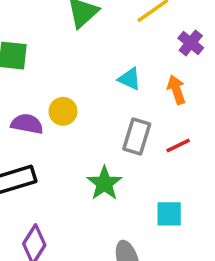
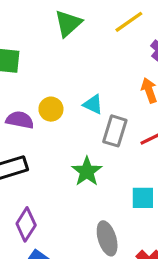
cyan triangle: (130, 79) -> (93, 104), moved

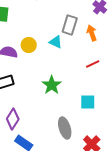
gray rectangle: (115, 131) -> (70, 25), moved

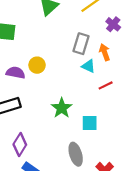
cyan triangle: (56, 42) -> (89, 66), moved
cyan square: (88, 102) -> (90, 123), moved

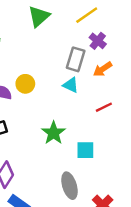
purple cross: (113, 24) -> (98, 41), moved
orange arrow: (105, 52) -> (103, 69), turned -105
cyan triangle: (89, 66) -> (71, 85), moved

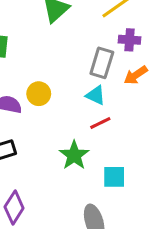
purple cross: (98, 41) -> (130, 40), turned -35
red line: (104, 107) -> (100, 123), moved

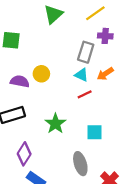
orange arrow: (136, 75) -> (105, 74), moved
green star: (74, 155) -> (55, 124), moved

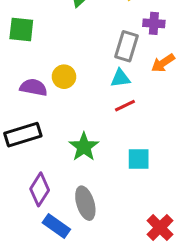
orange arrow: (105, 74) -> (163, 63), moved
cyan triangle: (81, 75) -> (120, 78), turned -32
gray ellipse: (80, 164) -> (85, 203), moved

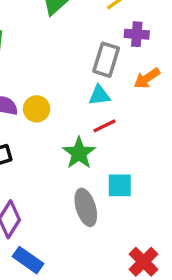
yellow circle: (64, 77) -> (37, 109), moved
green star: (84, 147) -> (79, 153), moved
gray ellipse: (85, 203) -> (86, 207), moved

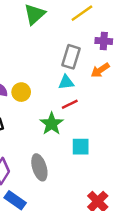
purple cross: (137, 34) -> (104, 41), moved
gray ellipse: (86, 207) -> (39, 167), moved

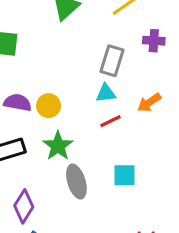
orange arrow: (100, 70) -> (149, 103), moved
green star: (52, 124) -> (58, 146), moved
gray ellipse: (39, 167) -> (76, 182), moved

